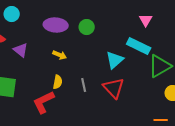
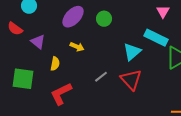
purple ellipse: (56, 25) -> (73, 17), turned -50
yellow semicircle: (58, 82) -> (55, 64), moved
gray line: (84, 85) -> (101, 77), turned 64

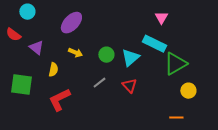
green circle: (104, 19) -> (106, 55), moved
red triangle: (131, 80) -> (129, 86), size x0.7

